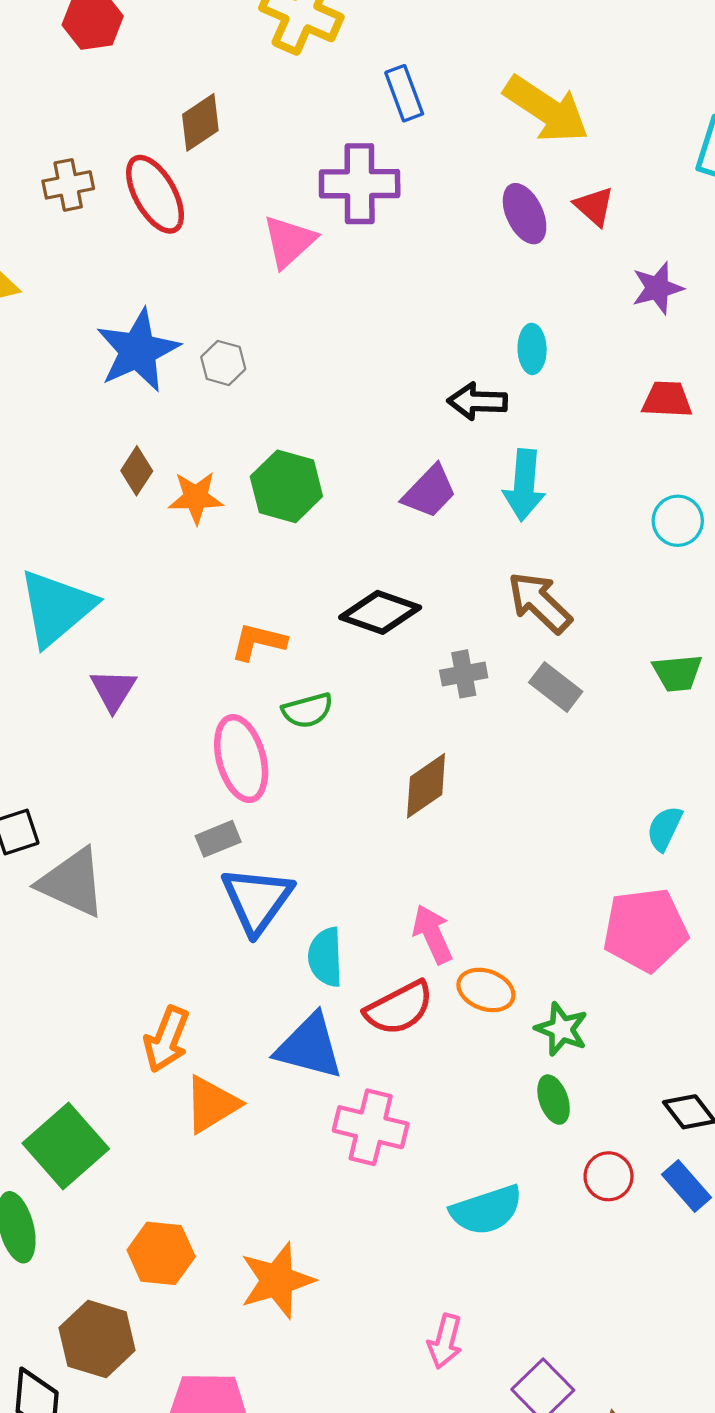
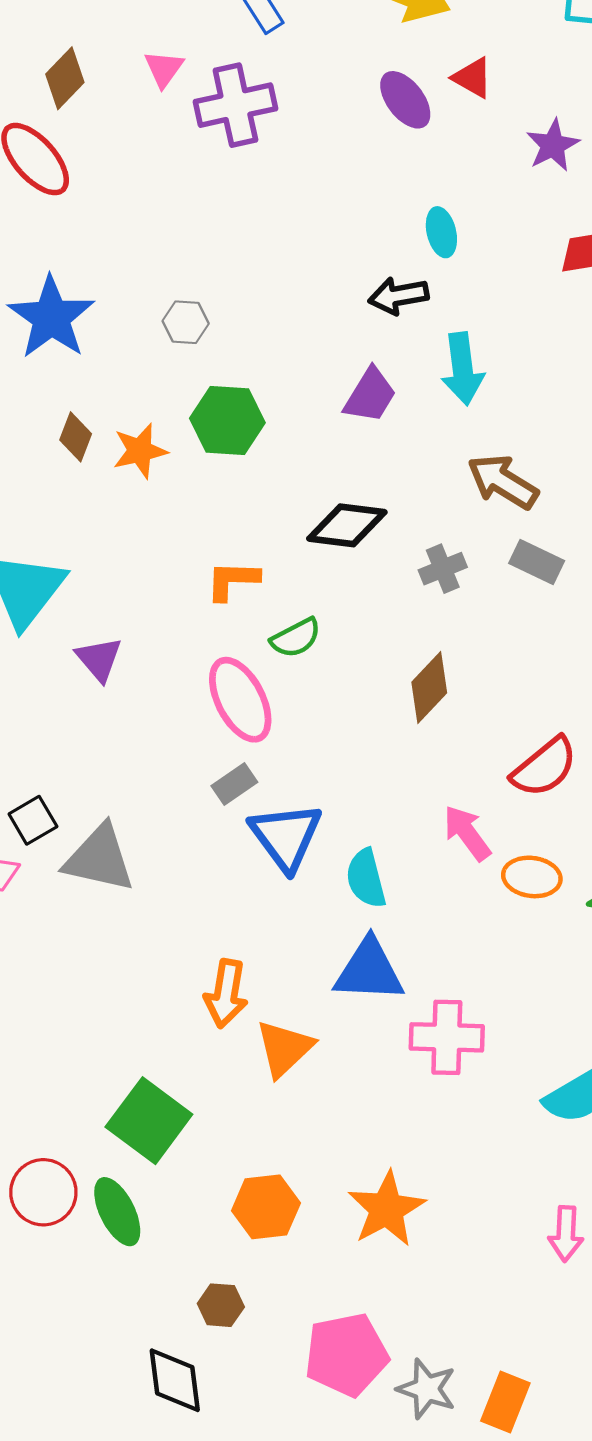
pink triangle: (289, 241) -> (164, 69), moved, size x0.7
gray hexagon: (223, 363) -> (186, 322), moved
red semicircle: (399, 1008) -> (544, 767), moved
brown hexagon: (97, 1339) -> (221, 1305), size x0.6

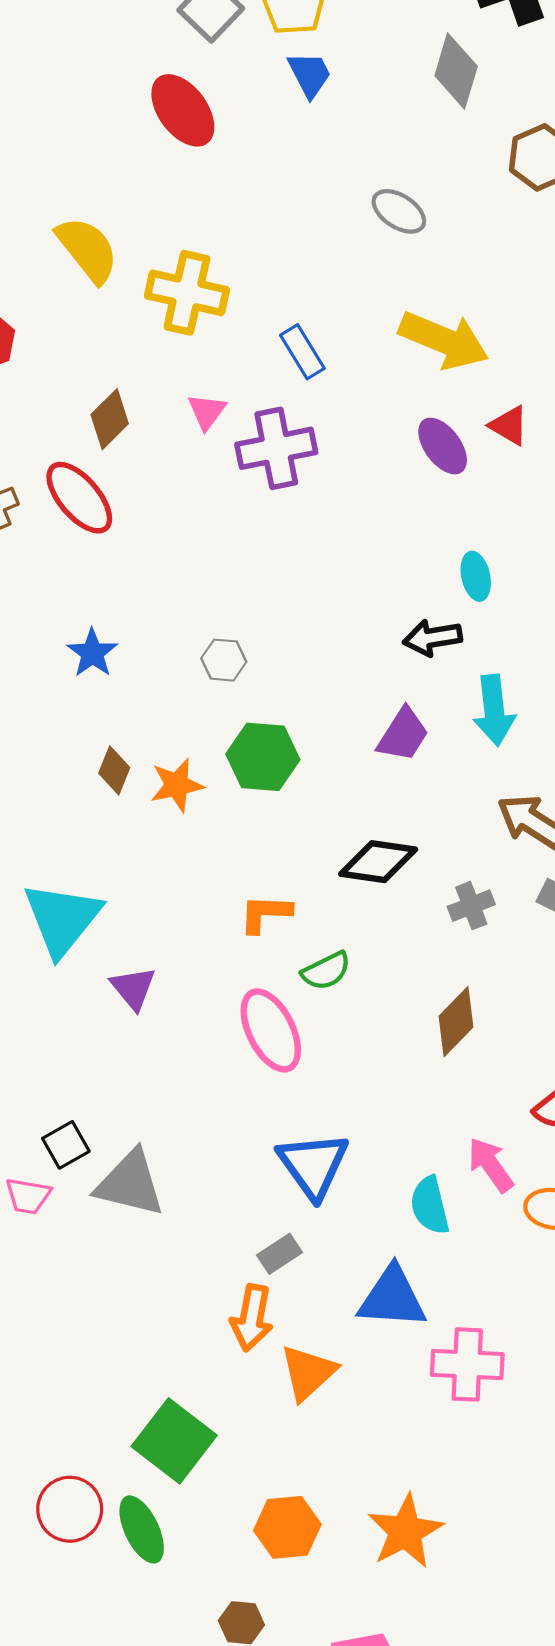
blue star: (51, 317) -> (92, 653), size x0.6
gray rectangle: (234, 784) -> (279, 1254), moved
cyan semicircle: (366, 878) -> (430, 1205), moved

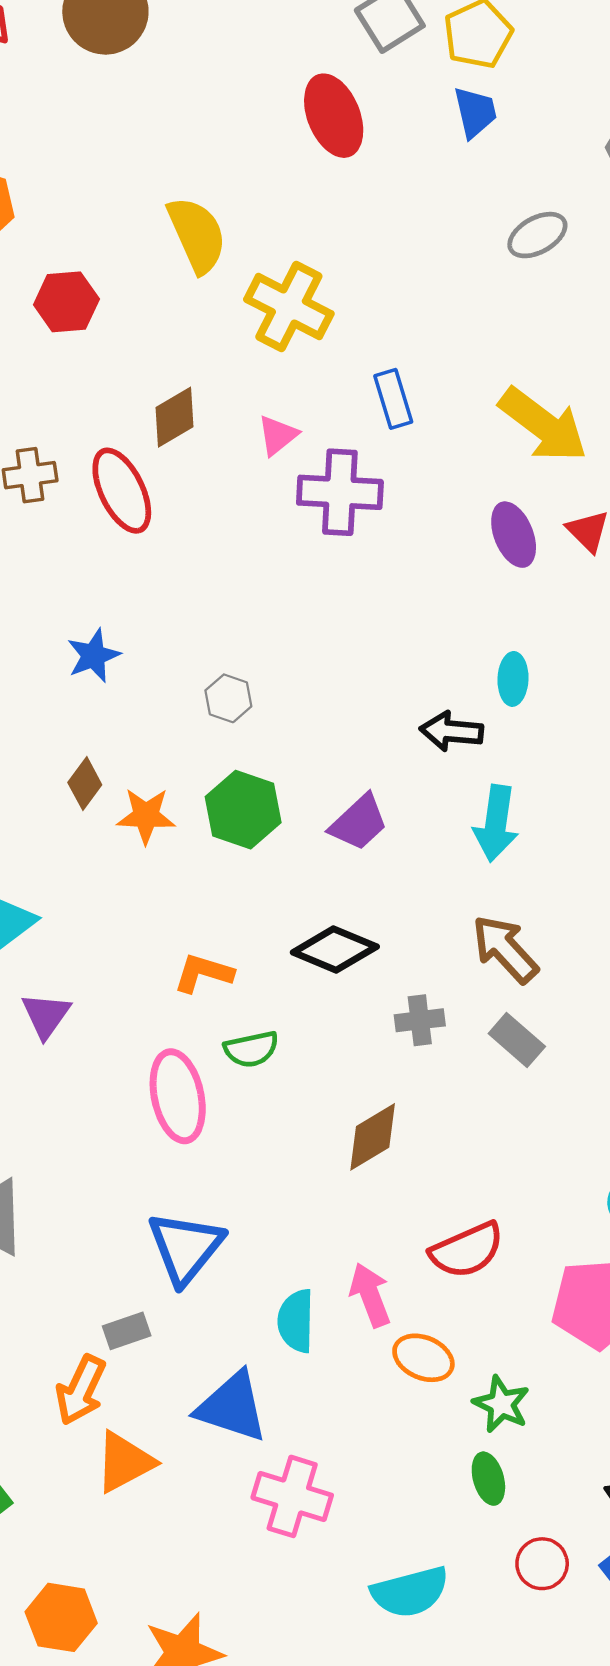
gray ellipse: (399, 211) -> (537, 235), moved, turned -76
purple trapezoid: (403, 735) -> (359, 823), moved

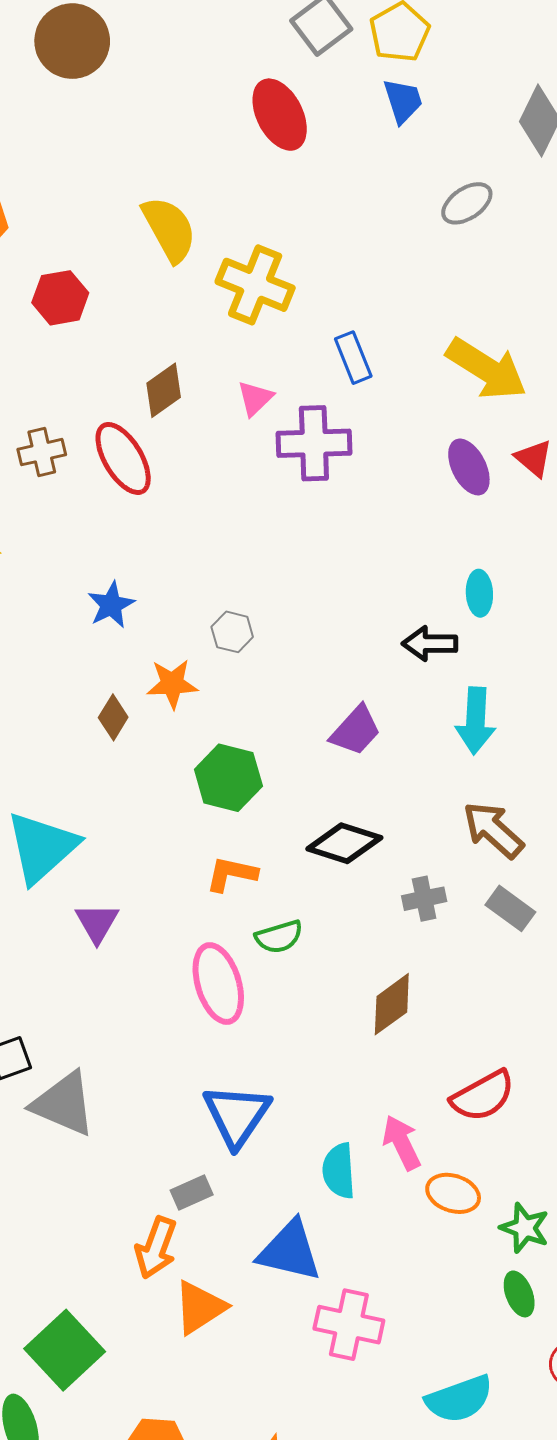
green hexagon: (243, 810) -> (228, 778), moved
orange star: (146, 816) -> (172, 684), moved

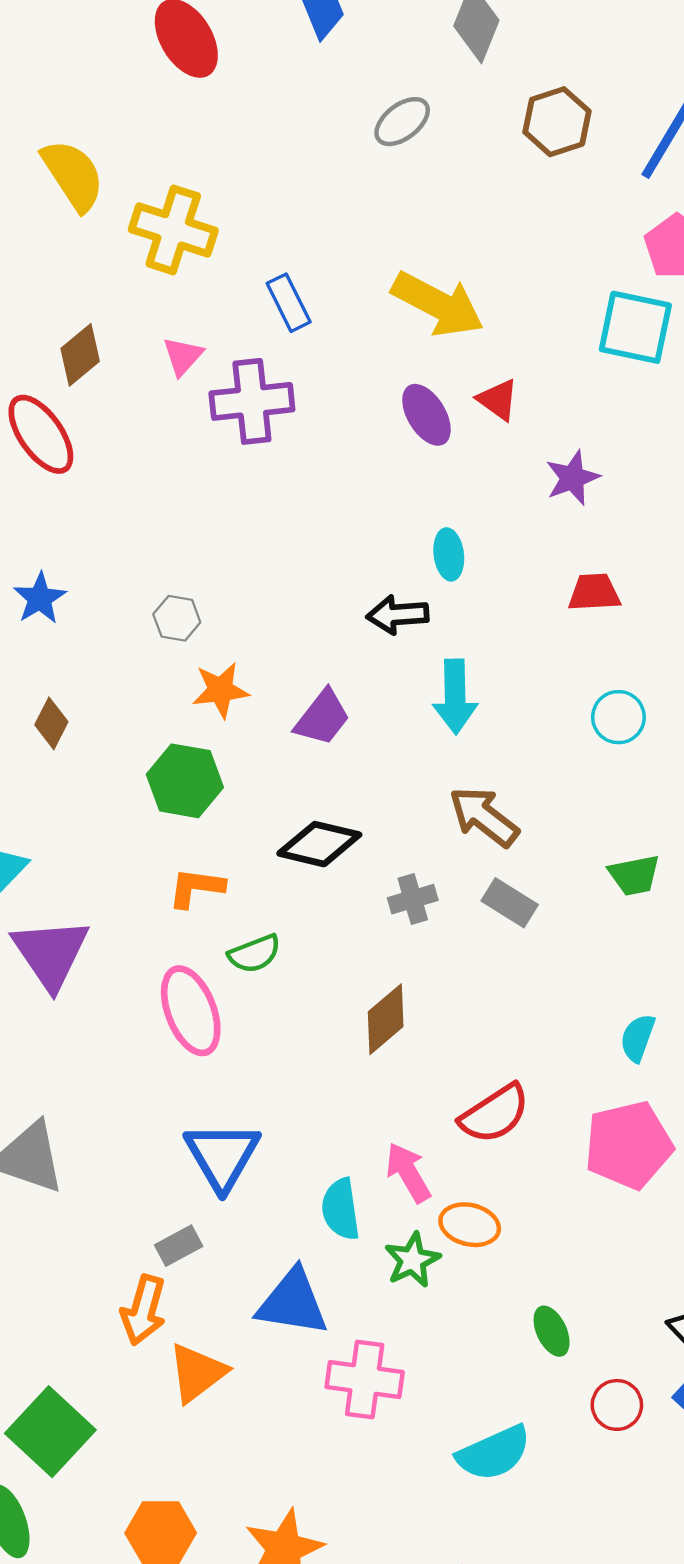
orange star: (172, 684) -> (220, 690), moved
purple triangle: (97, 923) -> (51, 953), size x1.6
green star: (525, 1228) -> (412, 1260), moved, turned 30

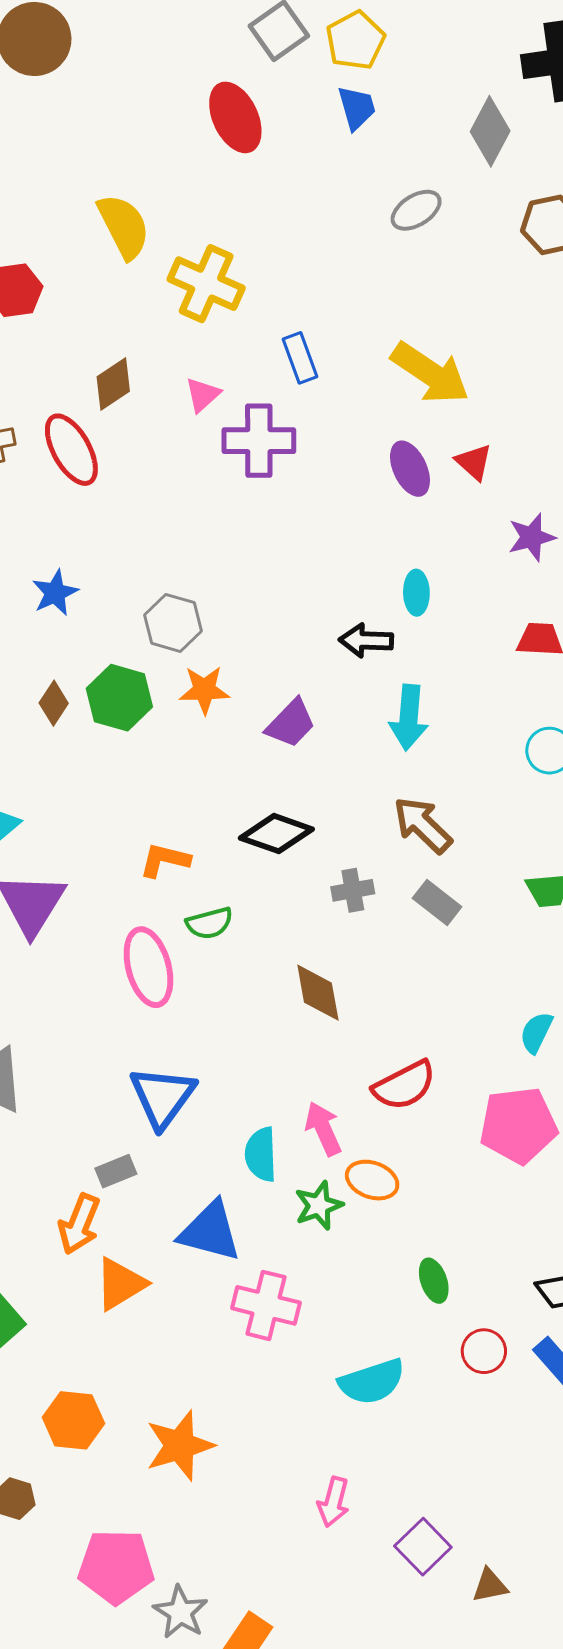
gray hexagon: (177, 618) -> (173, 623), size x1.4
green hexagon: (185, 781) -> (119, 698), moved
brown diamond: (386, 1019) -> (318, 993), turned -66

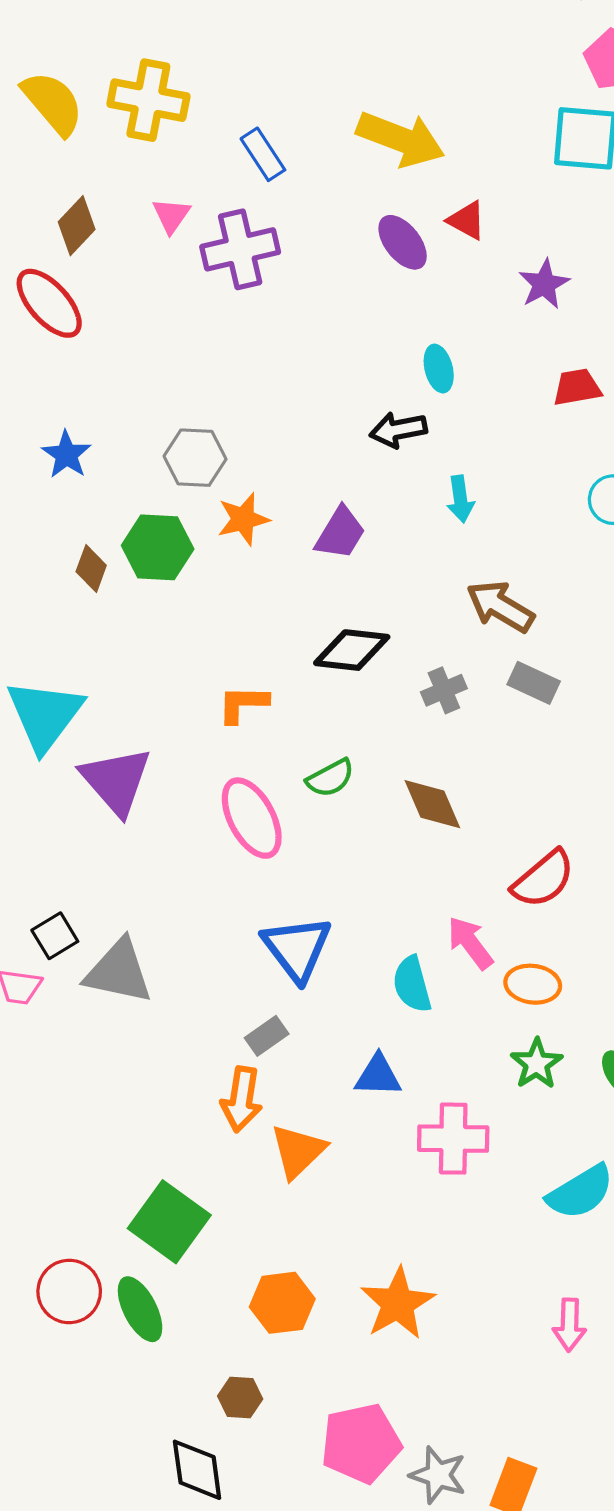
yellow semicircle: (124, 226) -> (53, 103), moved
cyan arrow: (409, 717) -> (460, 499), size x0.7
green semicircle: (209, 923) -> (330, 778), moved
green star: (319, 1206) -> (537, 1064), moved
blue triangle: (210, 1231) -> (378, 1076), size x0.7

